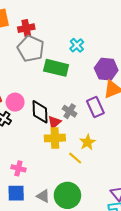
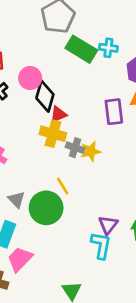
cyan cross: (77, 45) -> (108, 48), moved, turned 32
pink circle: (15, 102) -> (30, 78), moved
gray cross: (70, 111) -> (75, 148), moved, turned -32
yellow line: (75, 158) -> (63, 186), moved

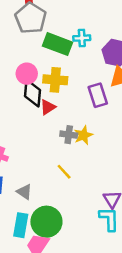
pink circle: (30, 78) -> (27, 74), moved
yellow cross: (53, 134) -> (55, 80), moved
green circle: (46, 208) -> (46, 222), moved

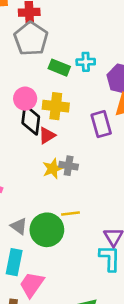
green rectangle: (57, 44) -> (59, 68), size x0.7
yellow star: (83, 135) -> (53, 169), moved
yellow line: (64, 172) -> (71, 214), moved, turned -56
green circle: (46, 222) -> (47, 230), moved

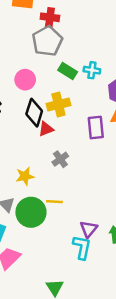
pink circle: (25, 99) -> (25, 80), moved
yellow cross: (56, 106) -> (58, 104), turned -30
gray cross: (69, 166) -> (60, 159), turned 35
yellow star: (53, 169) -> (25, 176), moved

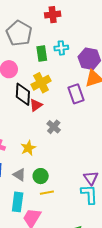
red cross: (50, 17) -> (53, 15), moved
green rectangle: (68, 71) -> (42, 54), turned 63
yellow line: (54, 202) -> (47, 193), moved
green circle: (31, 212) -> (41, 176), size x0.6

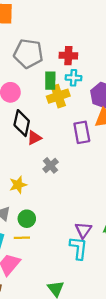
red cross: (53, 15) -> (68, 56), moved
gray pentagon: (19, 33) -> (28, 54), turned -30
yellow cross: (41, 83) -> (58, 96), moved
yellow line: (47, 193) -> (22, 238), moved

